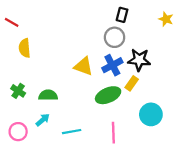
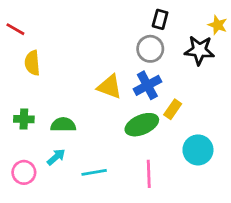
black star: (139, 60) -> (199, 50), moved
green cross: (18, 91) -> (24, 119), turned -32

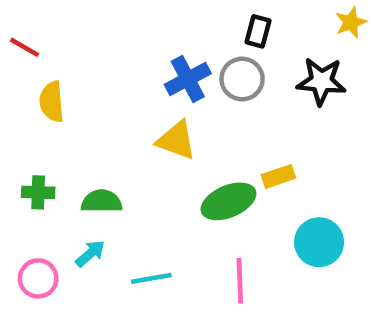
yellow star: (218, 25) -> (351, 22), moved, turned 30
blue cross: (147, 85) -> (188, 79), moved
yellow rectangle: (173, 109) -> (278, 176), turned 36

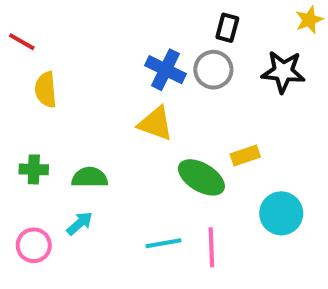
blue cross: (188, 79) -> (165, 70), turned -36
green ellipse: (228, 201) -> (201, 177), turned 54
cyan line: (151, 278) -> (163, 243), moved

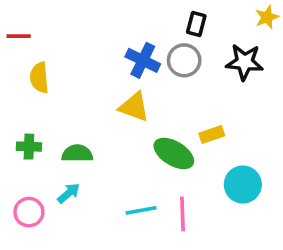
red line: (22, 42) -> (19, 36), turned -30

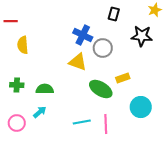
gray circle: (184, 60) -> (103, 48), moved

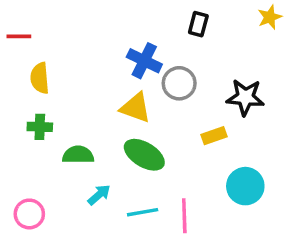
black star: (142, 36) -> (245, 97), moved
green cross: (17, 85) -> (40, 127), moved
green ellipse: (101, 89) -> (144, 155), moved
cyan arrow: (40, 112) -> (99, 195), moved

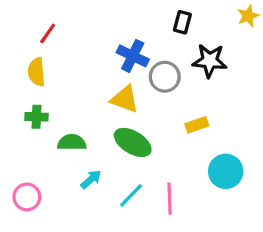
red line: (19, 36) -> (48, 33), moved, turned -55
black star: (245, 97) -> (210, 61), moved
cyan line: (143, 212) -> (131, 195), turned -36

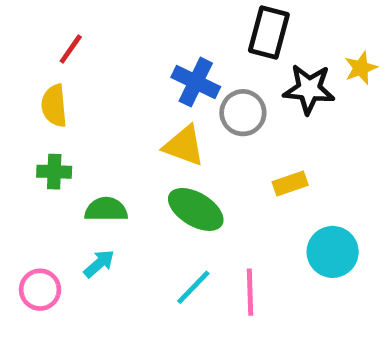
yellow star: (248, 16) -> (361, 68), moved
black rectangle: (182, 22) -> (269, 32), size x1.5
cyan arrow: (91, 179) -> (99, 264), moved

